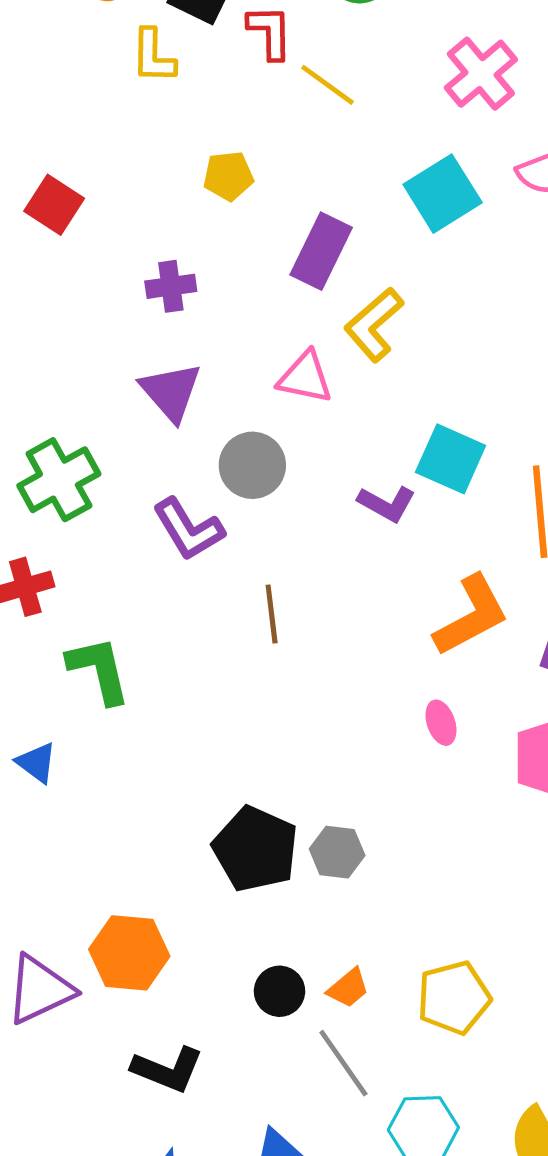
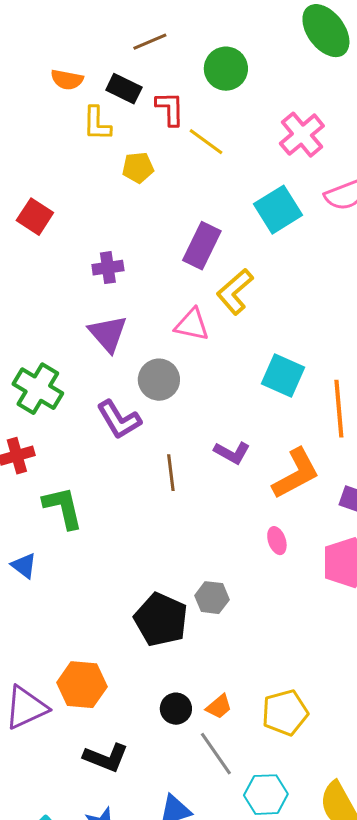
yellow pentagon: (228, 176) -> (138, 168), moved
green cross: (59, 480) -> (38, 389), turned -30
purple L-shape: (387, 504) -> (232, 453), moved
gray hexagon: (337, 852) -> (212, 598), moved

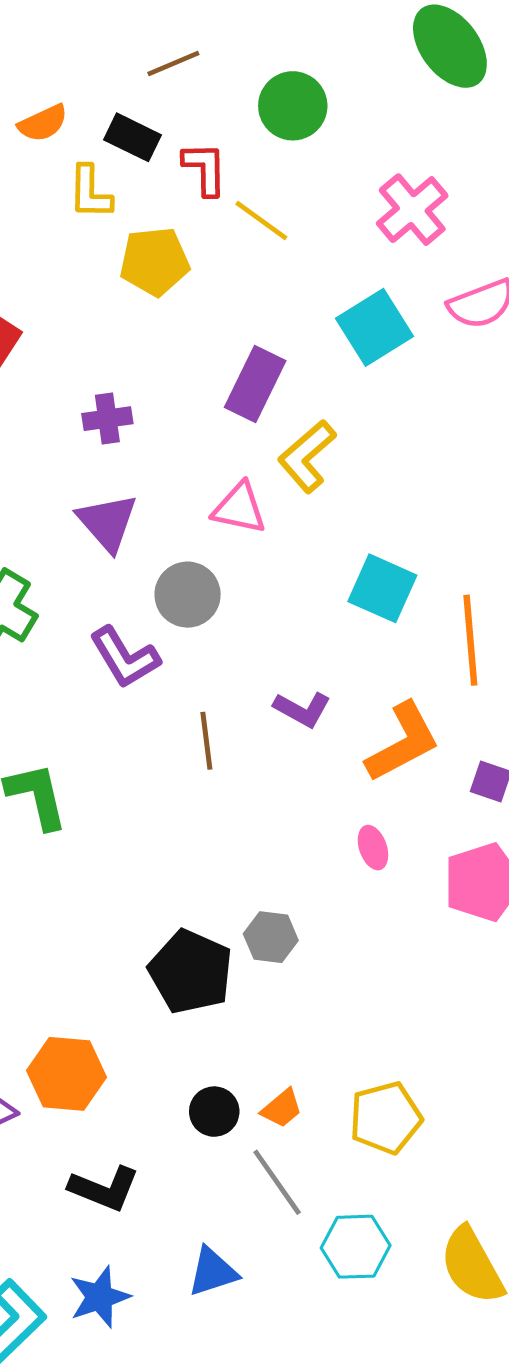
orange semicircle: (67, 80) -> (43, 123), turned -36
yellow pentagon: (138, 168) -> (155, 261), size x1.4

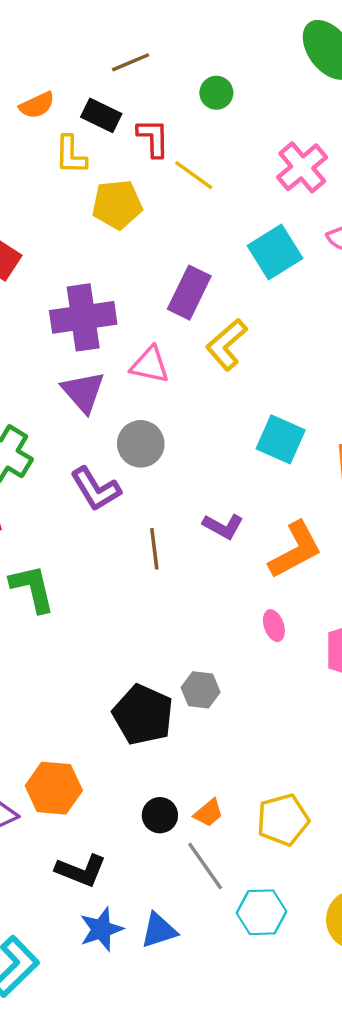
green circle: (293, 106) -> (216, 93), size x0.7
purple cross: (107, 419) -> (83, 317), size x1.8
pink triangle: (239, 508) -> (150, 365), moved
blue star: (100, 1297) -> (101, 929), moved

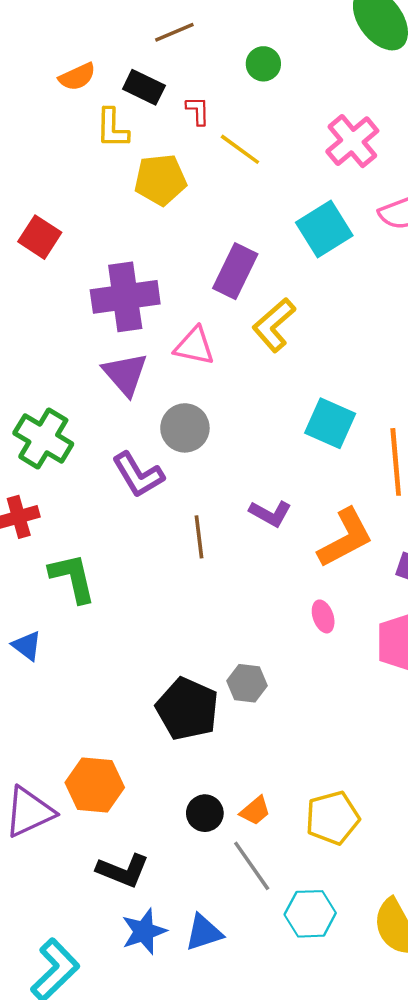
red L-shape: (153, 138) -> (198, 111), size x0.7

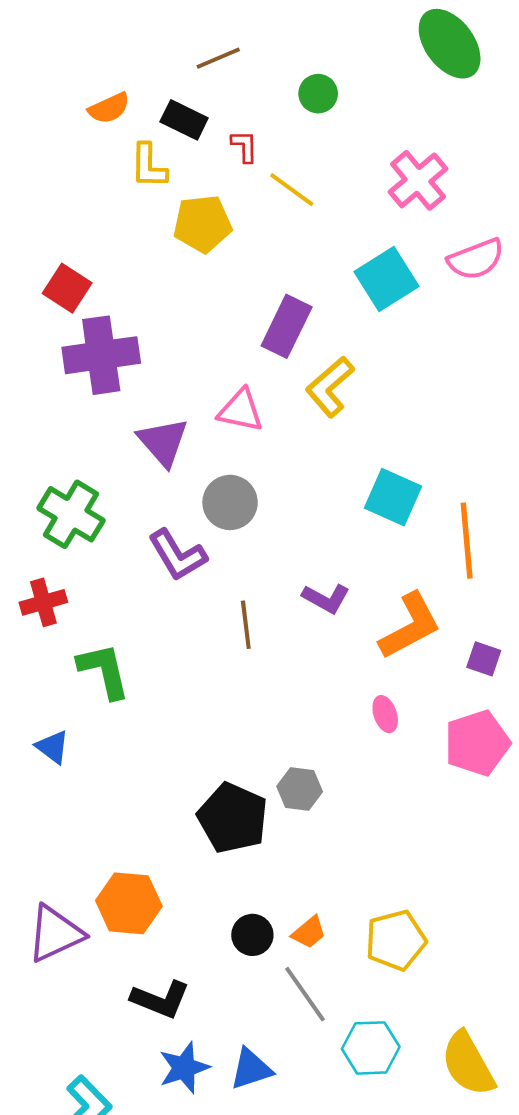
purple cross: (125, 297) -> (101, 355), moved

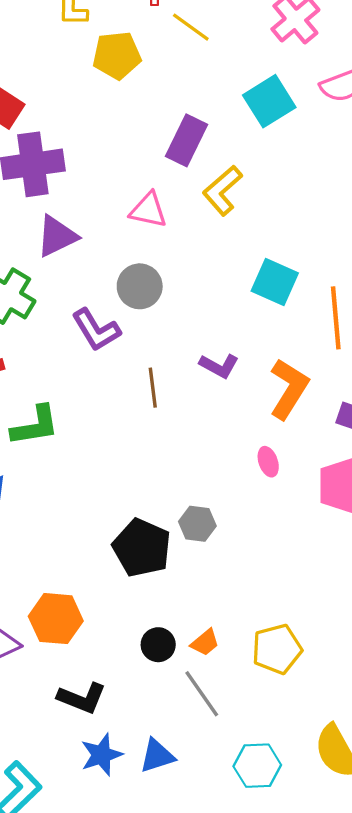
purple triangle: (163, 442) -> (57, 236), moved, turned 45
orange L-shape: (410, 626) -> (289, 389), turned -30
green L-shape: (104, 671) -> (35, 426), turned 94
cyan hexagon: (371, 1048) -> (257, 766), moved

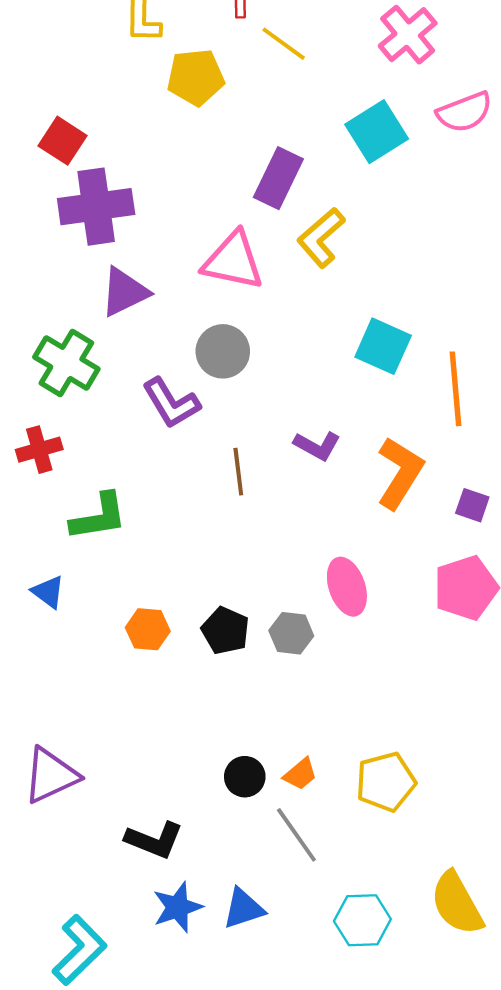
pink triangle: (148, 210) -> (233, 261), size x1.4
pink ellipse: (268, 462) -> (347, 587), moved, size x1.6
black pentagon: (142, 548) -> (225, 631), moved, size x0.7
orange hexagon: (56, 619) -> (148, 629), moved, size x0.7

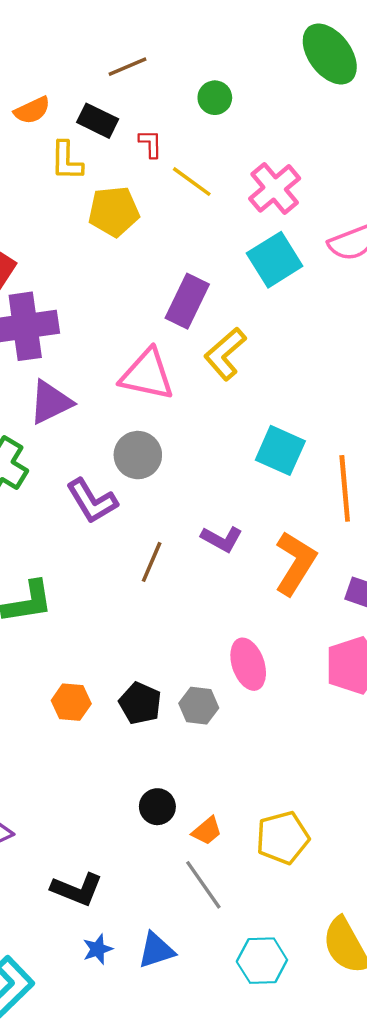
pink cross: (408, 35) -> (275, 188), moved
brown line: (238, 472) -> (152, 562), turned 30
black circle: (245, 777) -> (157, 807), moved
blue star: (178, 907) -> (98, 949), size x0.7

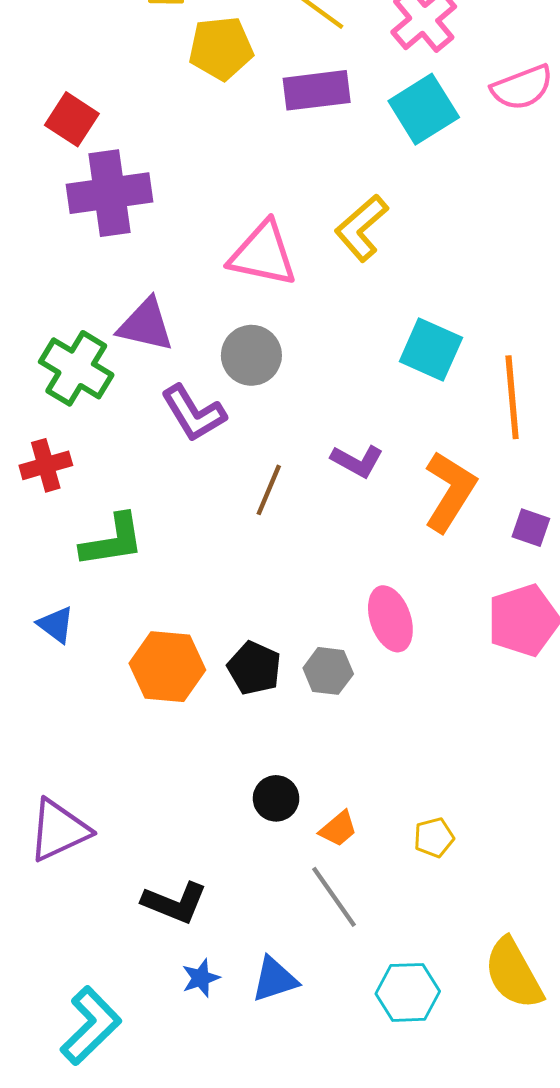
purple rectangle: (187, 301) -> (317, 90), moved, turned 57
purple triangle: (51, 402) -> (146, 325), moved, turned 39
orange hexagon: (71, 702) -> (167, 667), size x1.5
yellow pentagon: (283, 838) -> (434, 837), size x0.6

